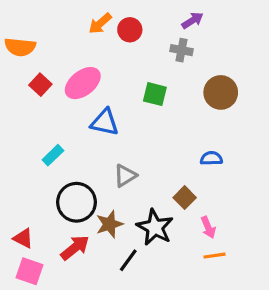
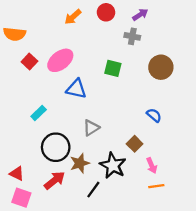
red circle: (130, 30) -> (106, 12), moved
blue semicircle: (211, 158) -> (154, 115), turned 42

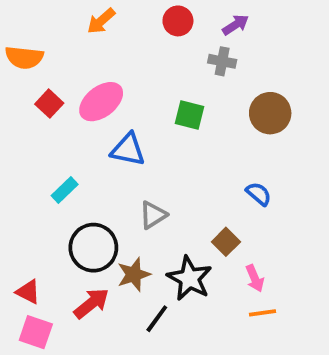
orange arrow: (73, 17) -> (101, 21), moved

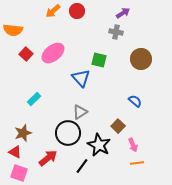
red circle: (178, 21) -> (77, 11), moved
blue triangle: (128, 150) -> (81, 78), moved, turned 36
black circle: (93, 248) -> (68, 133), moved
brown star: (134, 275) -> (23, 133), moved

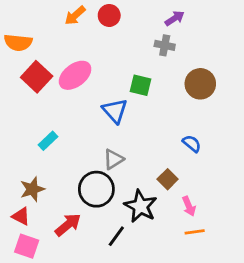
red square: (26, 54) -> (37, 77), size x1.5

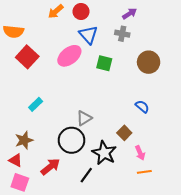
pink ellipse: (75, 75) -> (69, 56), moved
blue triangle: (115, 111) -> (88, 35), moved

